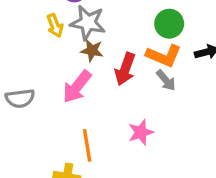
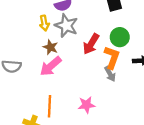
brown star: (92, 50) -> (51, 47), moved
orange L-shape: (164, 56) -> (112, 57), turned -105
red arrow: (125, 69) -> (91, 44), moved

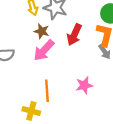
red arrow: (91, 44) -> (74, 35), moved

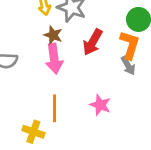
pink arrow: (44, 50) -> (54, 59), turned -55
pink star: (84, 85) -> (100, 105), turned 30

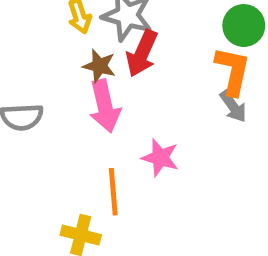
red arrow: (93, 42) -> (142, 53), moved
pink star: (100, 105) -> (160, 158), moved

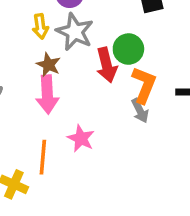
green circle: (244, 26) -> (128, 49), moved
red arrow: (142, 53) -> (107, 65), moved, turned -48

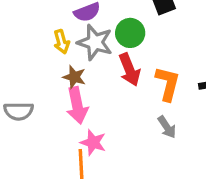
green circle: (128, 49) -> (130, 33), moved
gray arrow: (140, 111) -> (167, 127), moved
pink star: (81, 138) -> (93, 142), moved

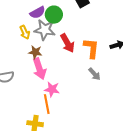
green circle: (130, 33) -> (54, 15), moved

